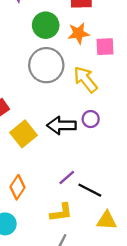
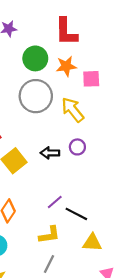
black arrow: (62, 125) -> (50, 153), size x0.7

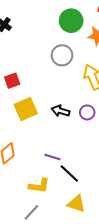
gray circle: (36, 96) -> (62, 55), size x0.7
purple line: (55, 202) -> (52, 157), turned 42

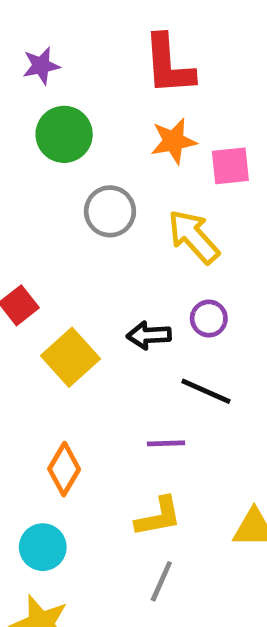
green circle: (71, 21) -> (64, 134), moved
black line: (69, 173) -> (206, 391), moved

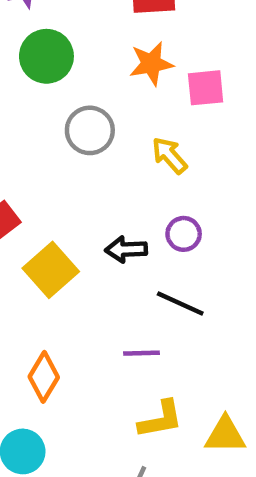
yellow arrow: (193, 237) -> (170, 155), size x0.7
yellow L-shape: (158, 517) -> (161, 419), moved

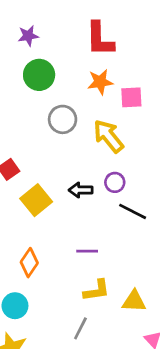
yellow arrow: (170, 155) -> (109, 136), size x1.5
black line: (180, 304) -> (133, 211), moved

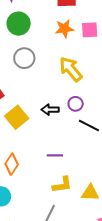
pink square: (131, 97) -> (90, 30), moved
gray circle: (63, 119) -> (24, 58), moved

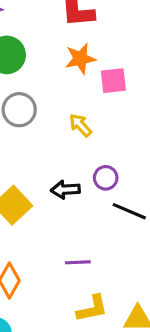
pink square: (90, 30) -> (113, 81), moved
yellow arrow: (71, 69) -> (80, 125), moved, size x0.6

